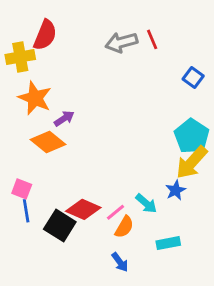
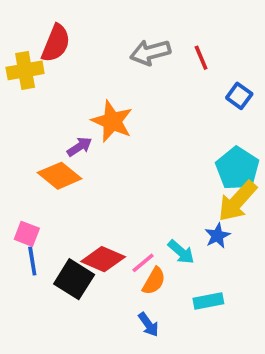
red line: (152, 39) -> (201, 58), moved
orange star: (35, 98) -> (112, 121), moved

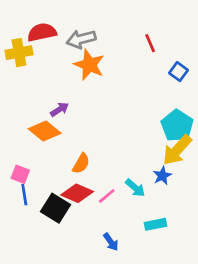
red semicircle: (56, 43) -> (42, 32), turned -124
gray arrow: (150, 52) -> (81, 39), moved
orange star: (112, 121) -> (89, 65), moved
orange semicircle: (154, 281) -> (81, 163), moved

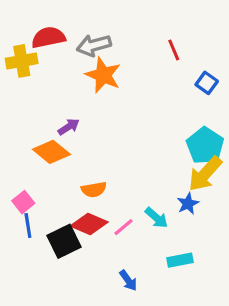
orange semicircle: (81, 163) -> (94, 190), turned 50
pink square: (20, 174) -> (23, 202), turned 30
black square: (55, 208) -> (64, 241), turned 32

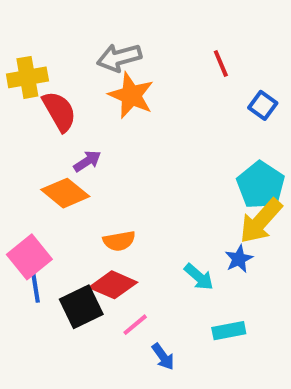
red semicircle: (48, 37) -> (59, 111), moved, turned 72
pink square: (23, 202) -> (29, 257), size x1.5
pink line: (124, 227) -> (135, 325), moved

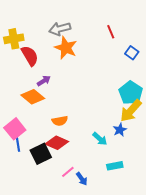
pink line: (135, 325) -> (68, 172), moved

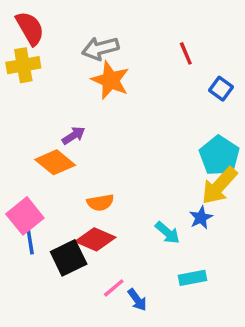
red semicircle: (30, 56) -> (30, 28), moved

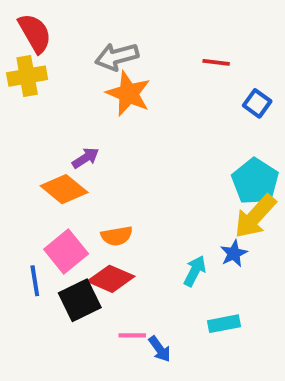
red line: (186, 53) -> (216, 62), turned -60
pink square: (25, 216) -> (66, 252), moved
cyan arrow: (167, 233) -> (195, 271), turned -104
pink line: (114, 288) -> (132, 335), turned 40

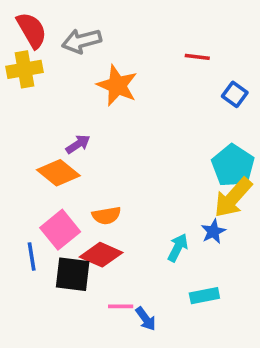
gray arrow: (117, 57) -> (82, 41), moved
black square: (80, 300) -> (73, 274), turned 33

